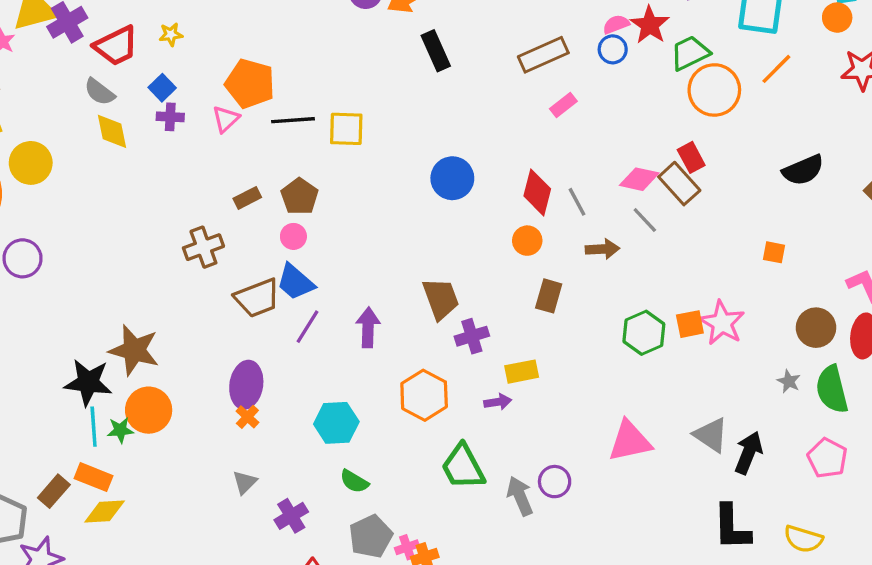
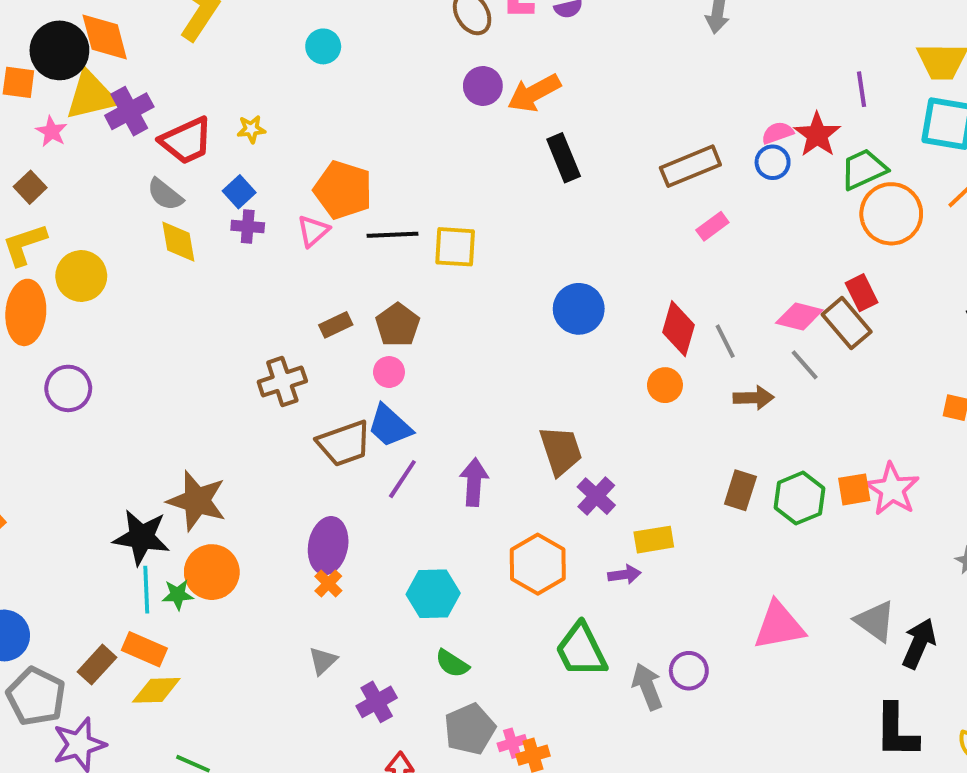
brown rectangle: (549, 296) -> (740, 490), moved
purple cross: (472, 336) -> (596, 496), turned -32

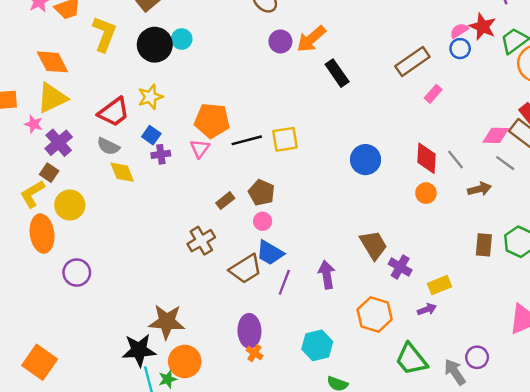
black circle: (59, 50) -> (155, 45), moved
purple cross: (129, 111) -> (59, 143), moved
yellow star: (251, 129) -> (150, 97), size x1.5
brown square: (30, 187) -> (49, 173), moved

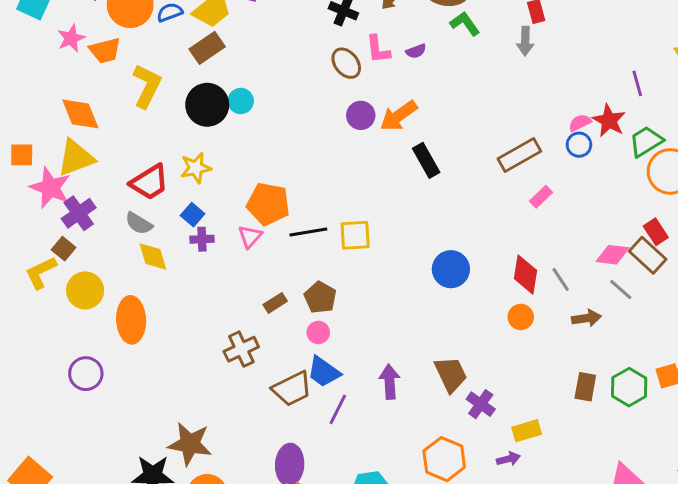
pink star: (34, 124) -> (50, 188), size x1.8
orange ellipse: (42, 234) -> (131, 320), moved
purple arrow: (327, 275) -> (390, 382), moved

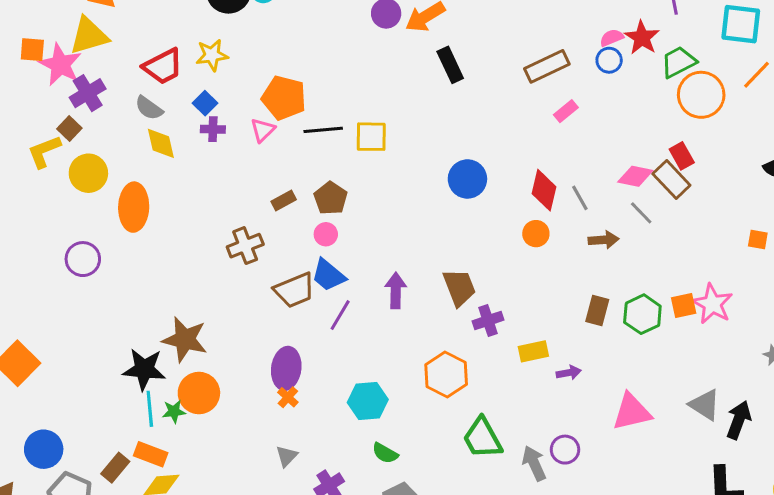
orange square: (22, 155) -> (32, 50), moved
purple cross: (481, 404) -> (488, 320), turned 32
purple arrow: (508, 459) -> (569, 373), moved

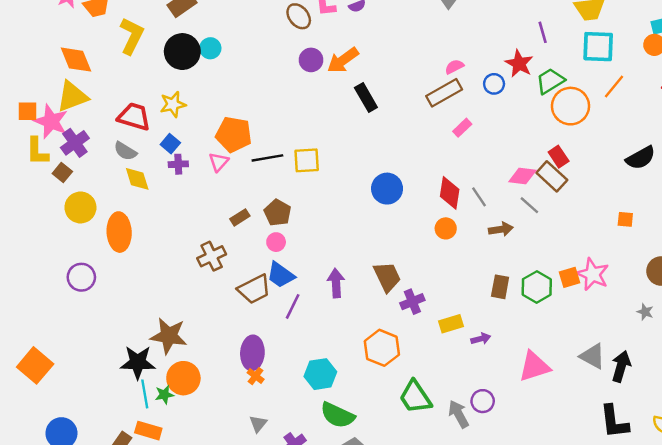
pink semicircle: (612, 38) -> (454, 67), moved
red trapezoid: (163, 66) -> (134, 117), turned -132
yellow L-shape: (44, 151) -> (37, 151), moved, turned -64
green semicircle: (385, 453) -> (337, 415), size x1.6

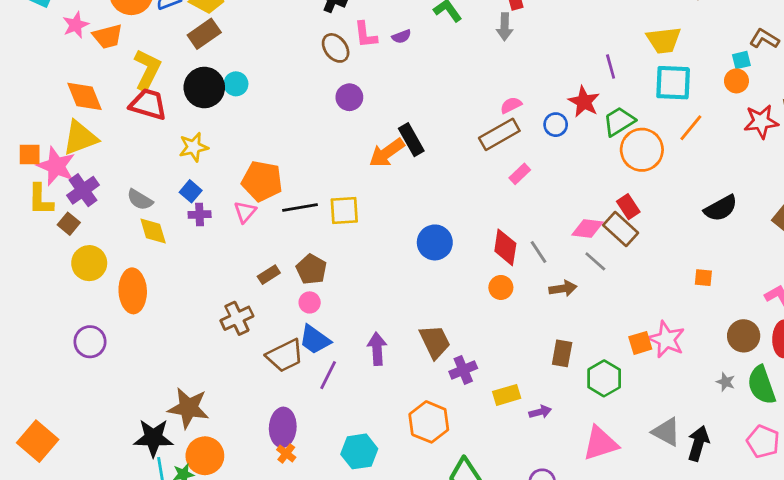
orange arrow: (343, 60) -> (387, 153), moved
red trapezoid: (134, 117) -> (148, 104), moved
green hexagon: (537, 287) -> (604, 378), moved

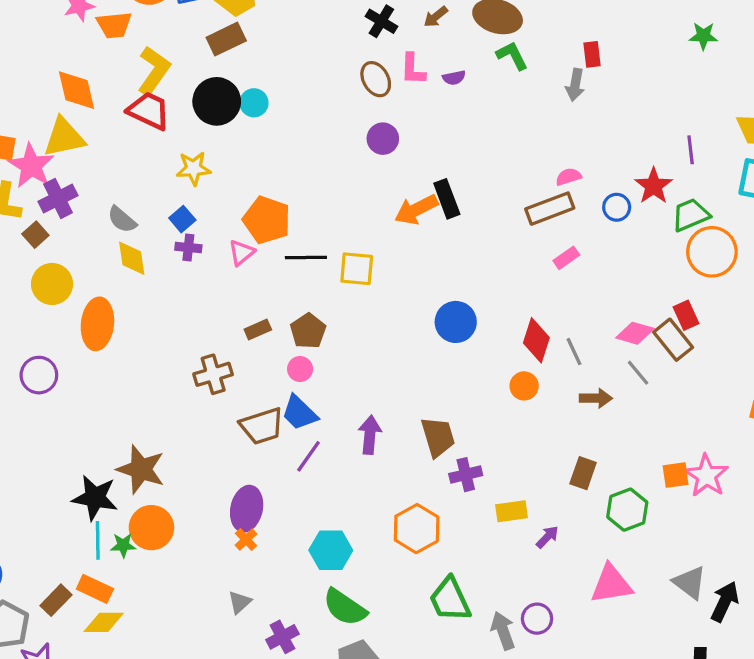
purple arrow: (540, 412) -> (547, 537), turned -40

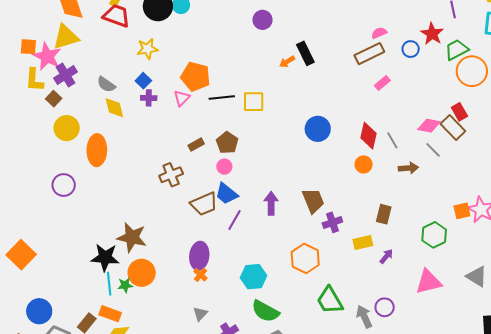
orange arrow: (416, 210) -> (287, 62), size x0.6
brown rectangle: (583, 473) -> (384, 214), moved

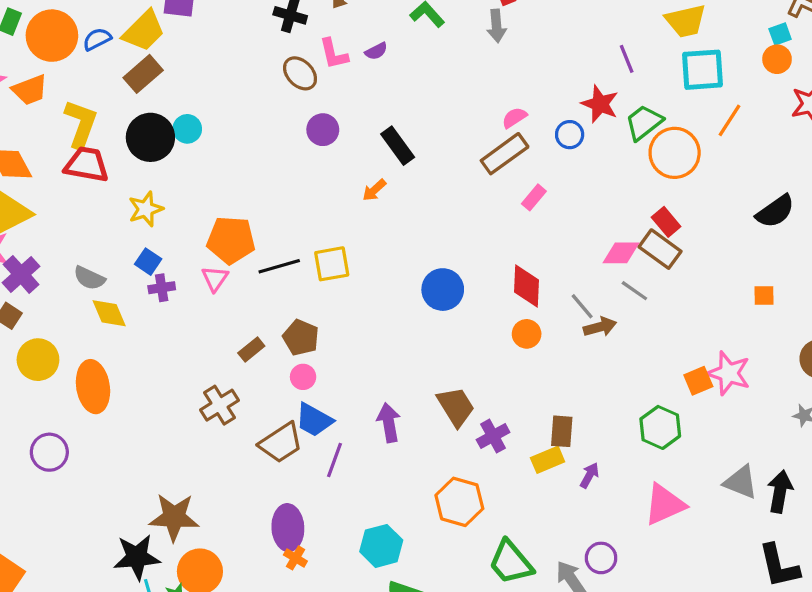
black rectangle: (305, 53) -> (398, 146), moved
gray line: (392, 140) -> (582, 306), moved
brown rectangle: (384, 214) -> (562, 431), moved

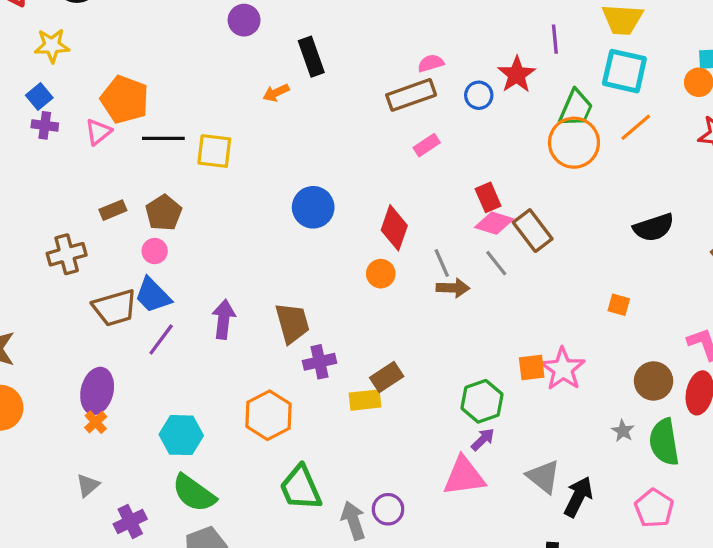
green trapezoid: (644, 123) -> (576, 108), moved, turned 135
red rectangle: (666, 222) -> (488, 197), moved
brown rectangle: (562, 431) -> (387, 377), turned 36
purple arrow: (589, 475) -> (483, 439), moved

